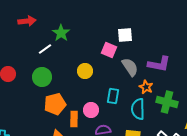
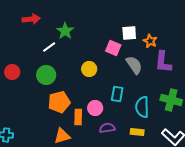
purple L-shape: (159, 64) -> (163, 62), turned 85
orange star: (146, 87) -> (150, 41), moved

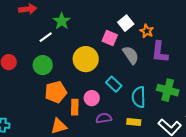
white square: (129, 33) -> (126, 23), turned -35
yellow circle: (89, 69) -> (86, 59), size x1.6
cyan rectangle: (117, 94) -> (114, 84), turned -56

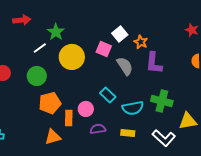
yellow circle: (86, 59) -> (72, 57), moved
cyan semicircle: (139, 97) -> (133, 108), turned -100

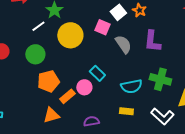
orange star: (141, 42) -> (139, 10), moved
cyan rectangle: (108, 95) -> (97, 73), moved
orange rectangle: (69, 118) -> (67, 96), turned 49
purple semicircle: (98, 129) -> (91, 121), moved

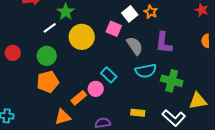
orange pentagon: (48, 81) -> (48, 82), moved
cyan semicircle: (131, 86) -> (146, 71), moved

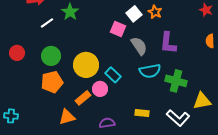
white line: (50, 28) -> (47, 23), moved
yellow circle: (82, 37) -> (86, 65), moved

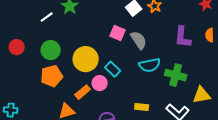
pink square: (118, 29) -> (118, 33), moved
purple L-shape: (168, 43) -> (183, 37), moved

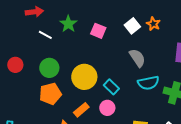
white line: (47, 17) -> (45, 35), turned 64
pink square: (118, 33) -> (98, 31), moved
pink circle: (100, 83) -> (107, 108), moved

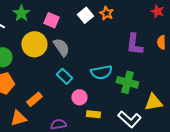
gray semicircle: (137, 58) -> (61, 47), moved
yellow circle: (84, 77) -> (34, 44), moved
pink circle: (107, 108) -> (79, 97), moved

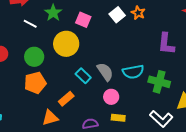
gray semicircle: (61, 47) -> (105, 72), moved
cyan rectangle: (64, 76) -> (83, 76), moved
yellow rectangle: (93, 114) -> (118, 118), moved

